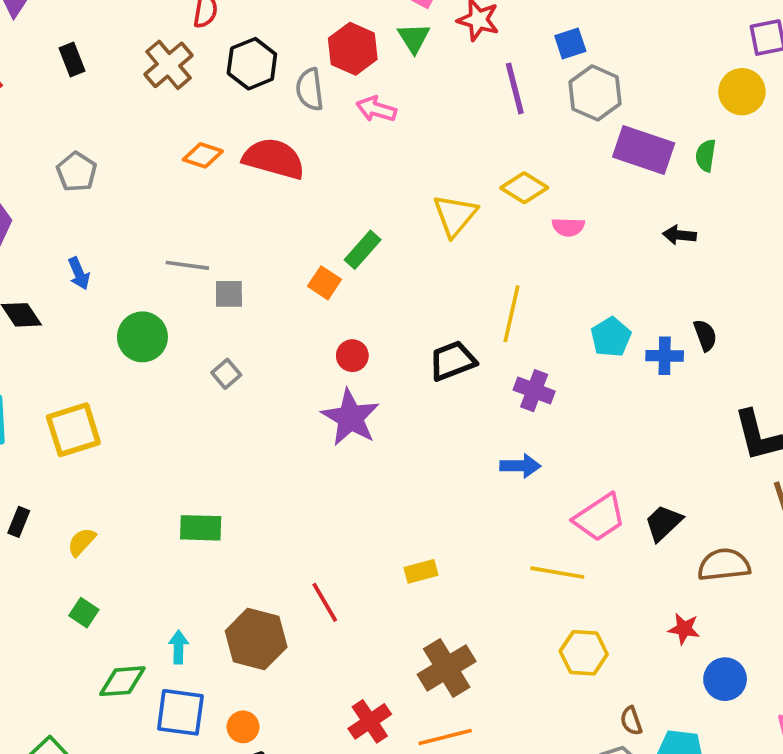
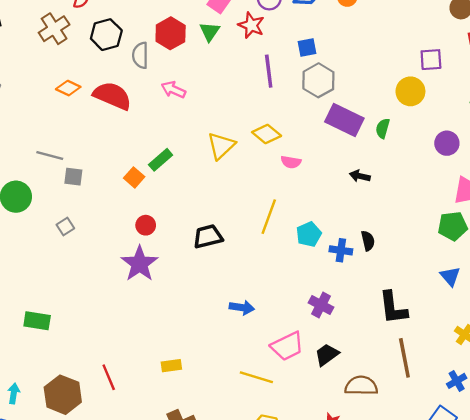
pink arrow: (376, 109) -> (173, 90), moved
yellow line: (511, 314) -> (269, 217), moved
purple cross: (534, 391) -> (321, 305), moved

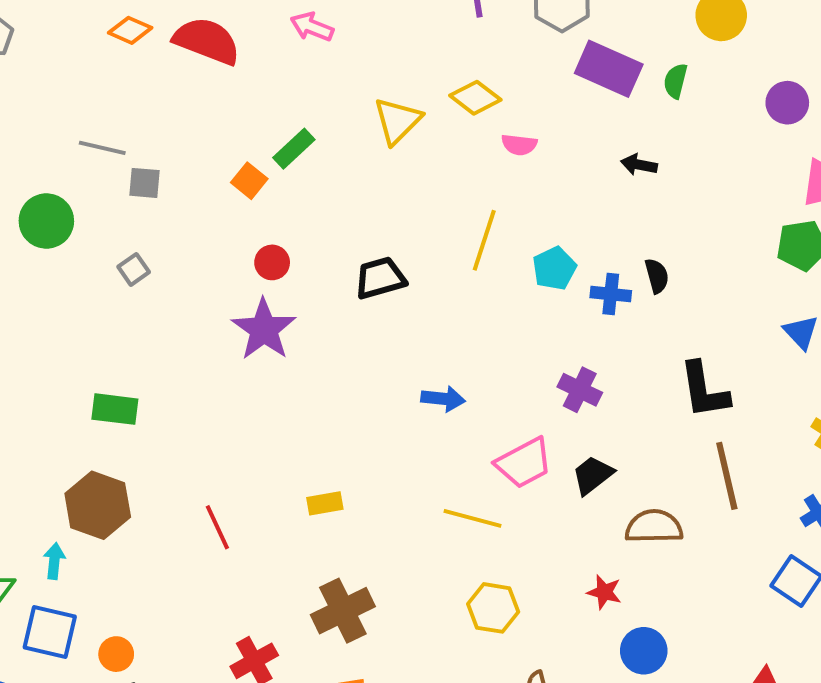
green rectangle: (37, 321) -> (115, 409), moved
brown hexagon: (63, 395) -> (98, 505), moved

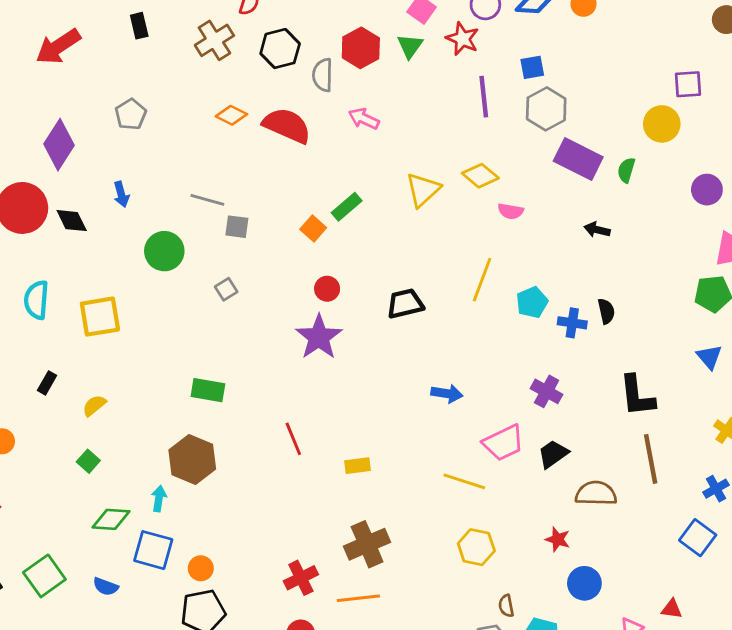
red line: (217, 527) -> (293, 439), moved

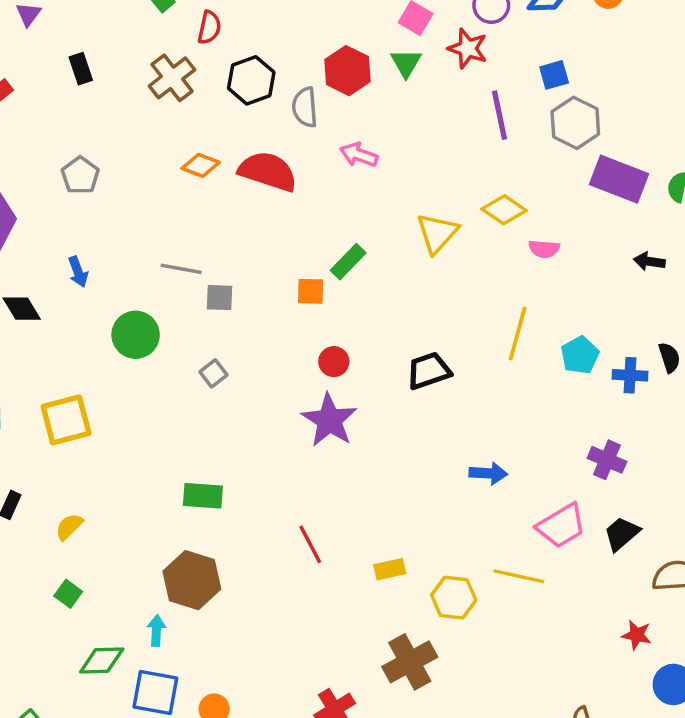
orange square: (313, 228) -> (311, 291), turned -35
yellow hexagon: (476, 547) -> (454, 598), moved

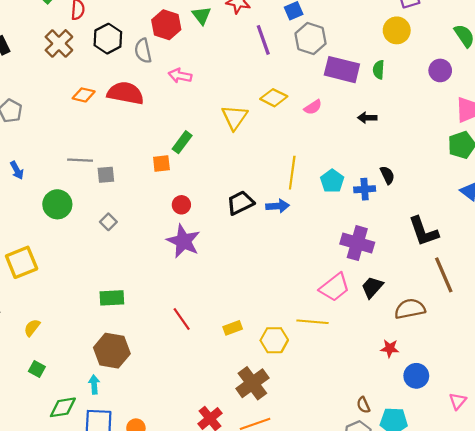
pink semicircle: (544, 249) -> (313, 107), moved, turned -30
purple cross: (607, 460) -> (357, 243), size x1.4
blue arrow: (488, 473) -> (278, 206), moved

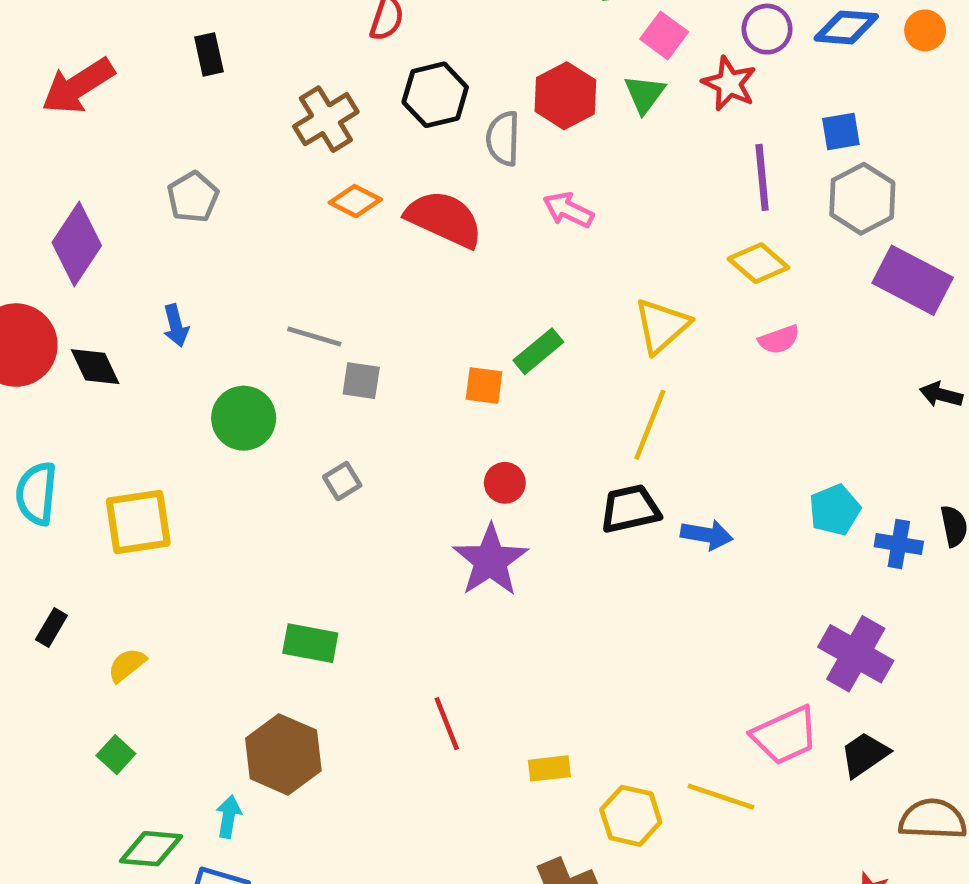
brown cross: (59, 43) -> (326, 119), moved
yellow diamond: (274, 98) -> (758, 263), moved
pink semicircle: (313, 107) -> (779, 339), moved
yellow line: (292, 173) -> (650, 425), moved

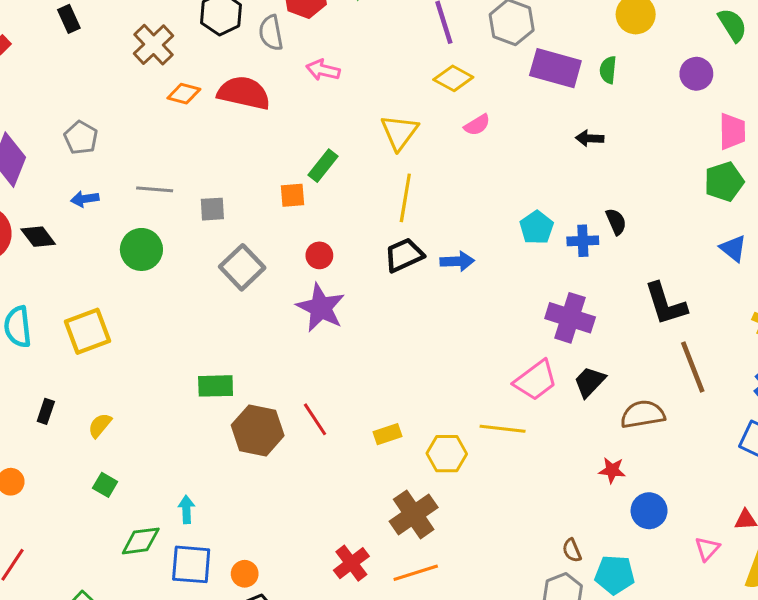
gray pentagon: (193, 197) -> (81, 138), moved
blue arrow: (176, 326) -> (85, 199), turned 108
gray line: (314, 337) -> (155, 189), moved
gray square: (342, 481) -> (242, 267), moved, size x1.8
brown hexagon: (283, 754) -> (258, 430), moved

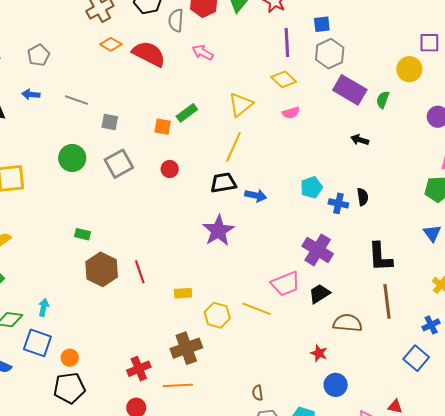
green circle: (141, 249) -> (72, 158), moved
purple star: (321, 308) -> (218, 231), moved
green rectangle: (216, 386) -> (82, 234), size x0.7
brown semicircle: (572, 550) -> (258, 393), moved

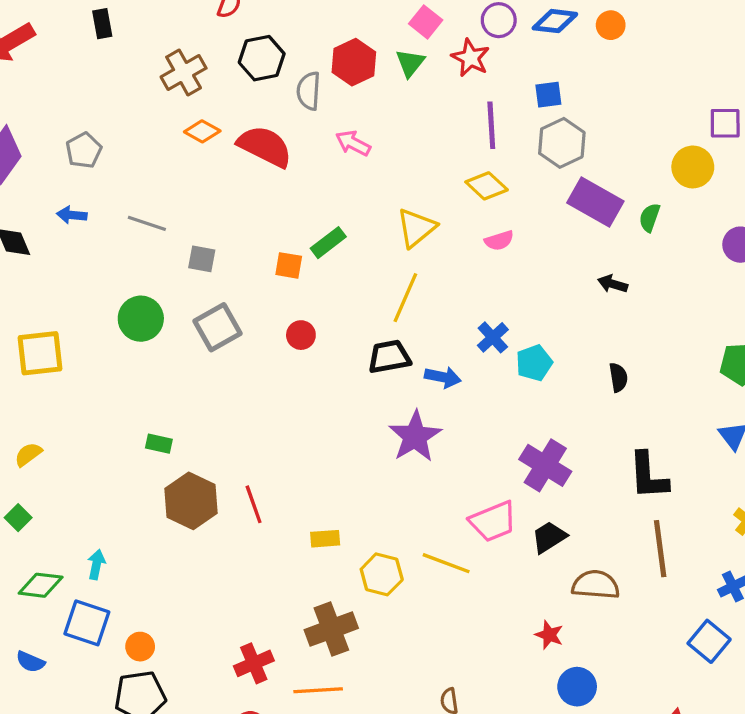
blue cross: (338, 203) -> (493, 337), moved, turned 36
purple star: (218, 231) -> (415, 436), moved

